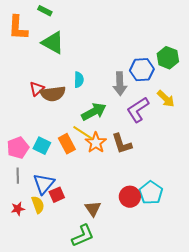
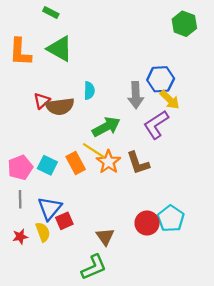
orange L-shape: (18, 28) -> (20, 52), moved
green hexagon: (168, 58) -> (184, 24), moved
yellow arrow: (166, 99) -> (170, 100), moved

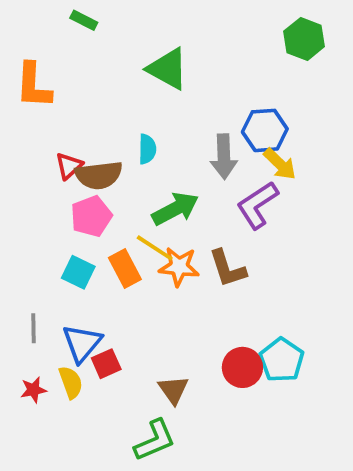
green triangle: (60, 49) -> (168, 69), moved
orange star: (109, 162) -> (179, 267), turned -30
pink pentagon: (20, 168) -> (91, 216), moved

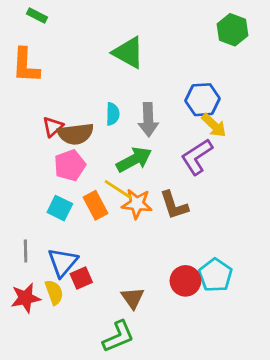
green rectangle: (84, 20) -> (37, 15), moved
gray arrow: (224, 157) -> (148, 120), moved
red star: (33, 390) -> (26, 298), size x1.5

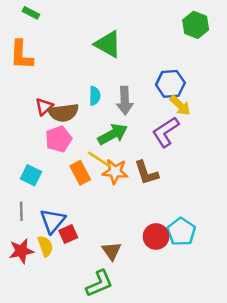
cyan square: (60, 208) -> (31, 175), moved

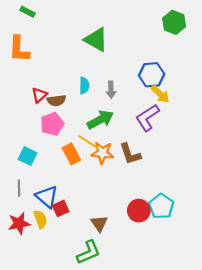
gray arrow: (125, 101) -> (111, 90), size x0.7
brown semicircle: (63, 113) -> (56, 100), size x0.7
blue triangle: (53, 221) -> (47, 197), turned -30

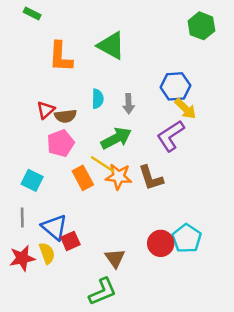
orange L-shape: (19, 49) -> (61, 57), moved

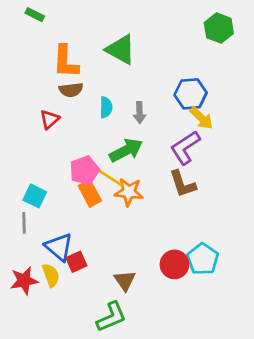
brown semicircle: (66, 116) -> (71, 90), moved
pink pentagon: (61, 143) -> (84, 170), moved
brown L-shape: (151, 178) -> (183, 184), moved
gray line: (22, 217) -> (24, 223), moved

